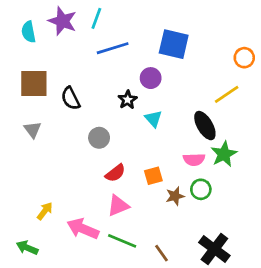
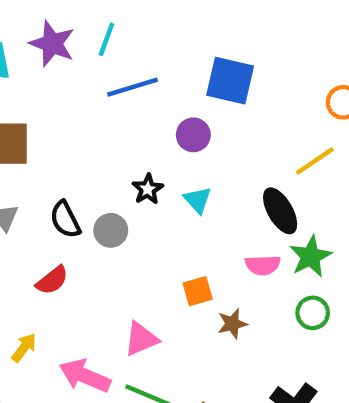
black semicircle: (71, 98) -> (65, 220), moved
black star: (128, 100) -> (148, 189), moved
red semicircle: (115, 173) -> (52, 280), moved
green circle: (201, 189) -> (313, 313), moved

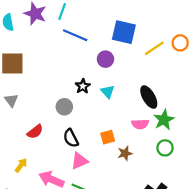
blue line: (132, 87) -> (75, 35), turned 40
yellow line: (315, 161) -> (154, 48), moved
black semicircle: (65, 220) -> (71, 138), moved

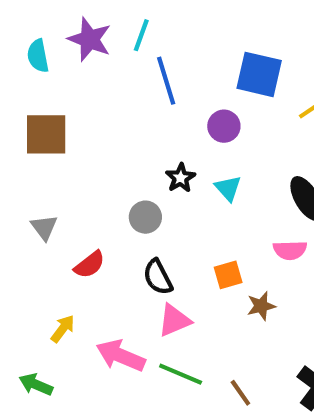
blue line: (75, 35) -> (166, 81), turned 50
gray triangle: (11, 100) -> (44, 227), moved

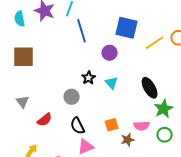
pink semicircle: (290, 250) -> (142, 126), moved

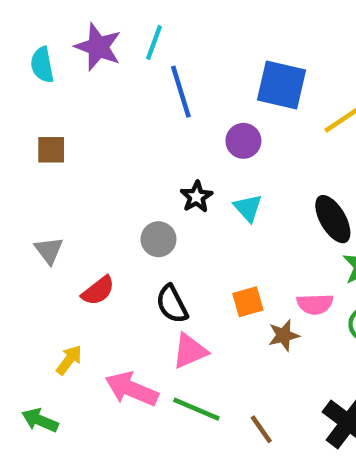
brown square: (24, 57) -> (51, 150), size x0.6

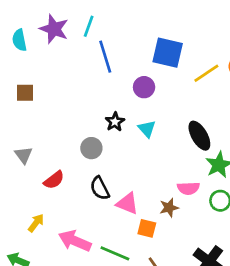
orange square: (248, 302) -> (147, 228), moved, turned 30
pink triangle: (190, 351) -> (127, 203), moved, turned 45

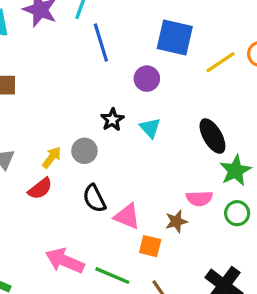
yellow arrow: (36, 223) -> (52, 157), moved

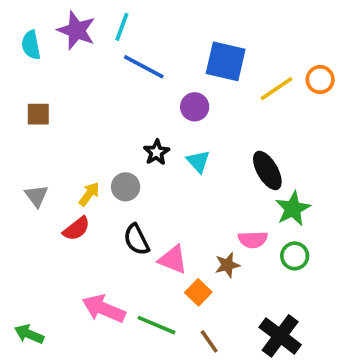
blue line: (101, 42) -> (144, 67), turned -45
orange square: (150, 246) -> (198, 292), turned 30

